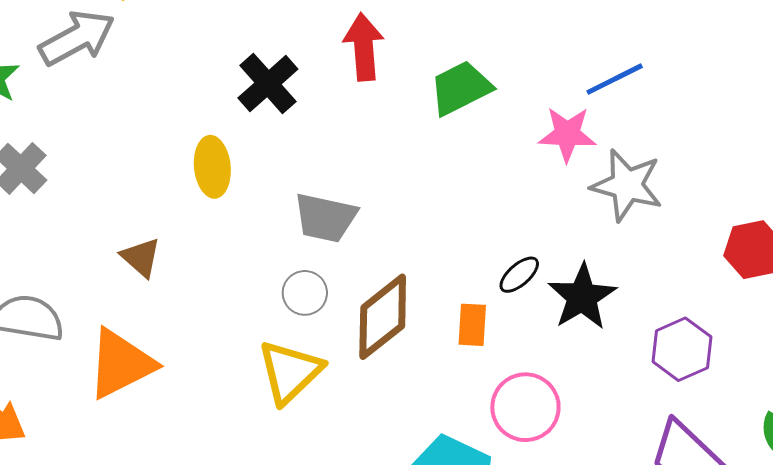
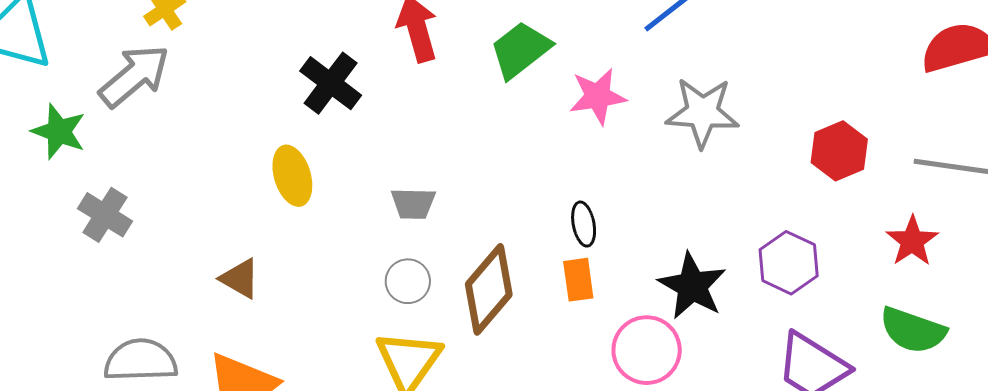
pink star: (567, 134) -> (598, 96), moved
gray trapezoid: (325, 218) -> (413, 204), size x0.7
black ellipse: (519, 275) -> (584, 224), moved, turned -48
black star: (582, 297) -> (692, 286), moved

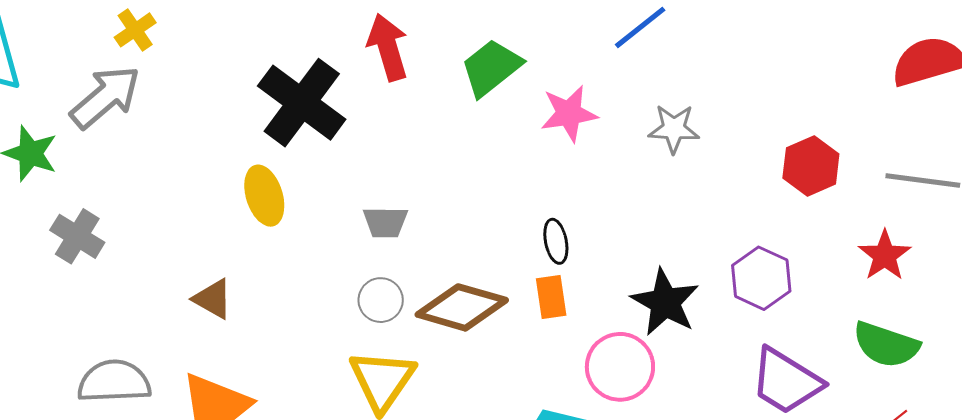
black cross: (331, 83) -> (302, 103), size x1.4
gray star: (702, 112) -> (674, 129), size x0.7
brown diamond: (489, 289) -> (462, 307), turned 66

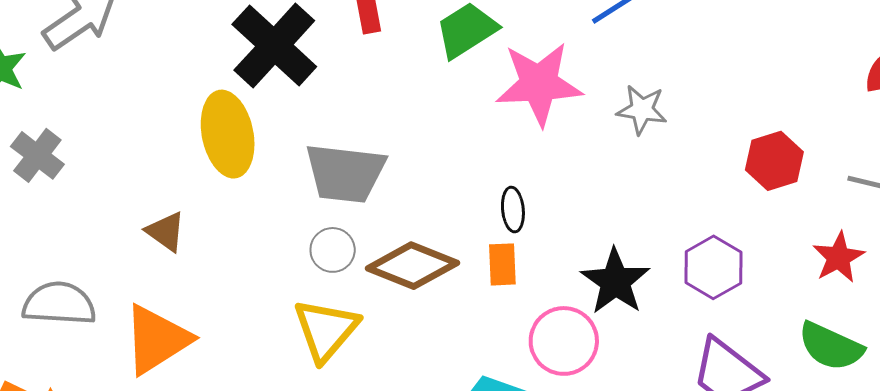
pink star: (569, 114) -> (539, 84), size x1.5
yellow ellipse: (264, 196) -> (228, 134), size x1.4
gray trapezoid: (385, 222) -> (345, 173), size x1.8

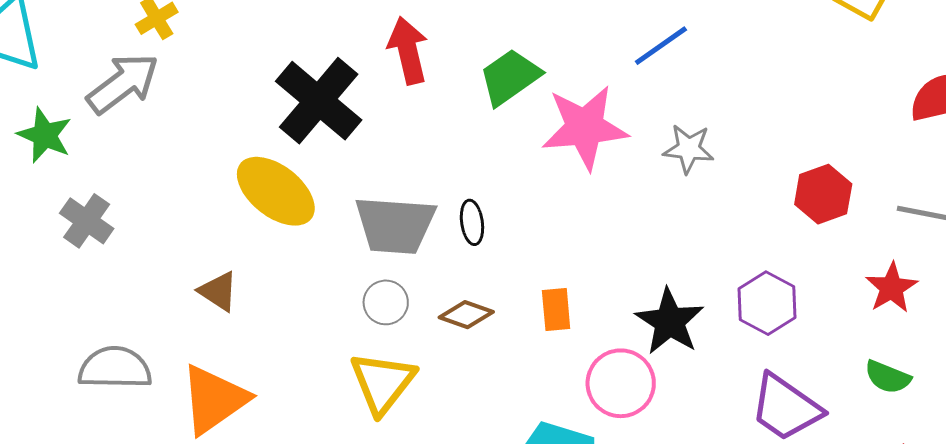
yellow ellipse: (228, 134) -> (276, 191), turned -38
black ellipse: (513, 210) -> (472, 222), moved
brown diamond: (412, 266) -> (466, 315), size x0.6
green semicircle: (831, 346) -> (888, 377), size x0.7

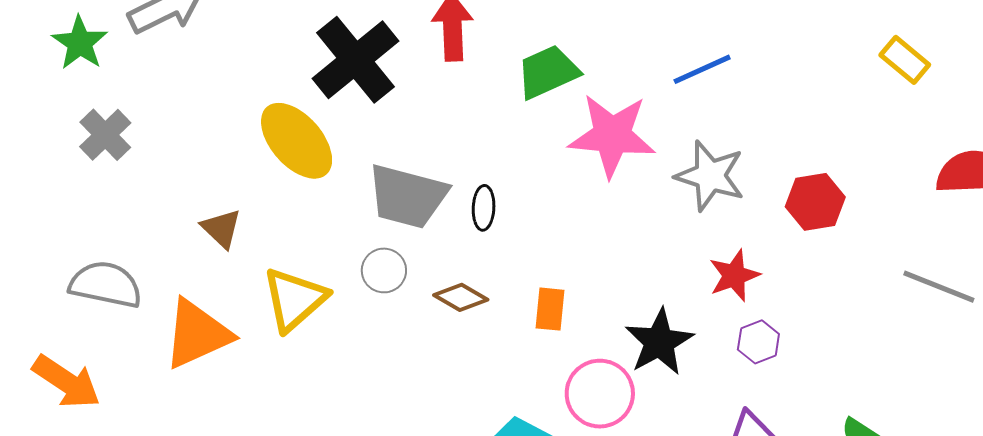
gray star: (689, 149) -> (710, 176), size x1.4
red hexagon: (823, 194) -> (815, 202), moved
red star: (892, 288) -> (734, 276), moved
purple hexagon: (767, 303) -> (758, 342), size x0.7
yellow triangle: (383, 383) -> (295, 299), moved

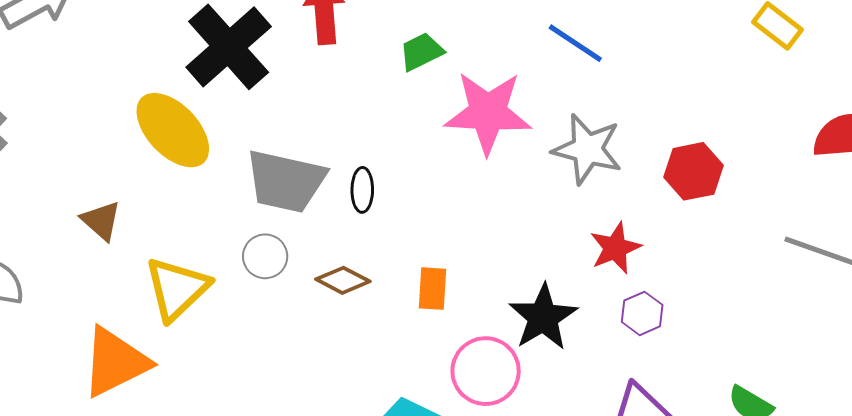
blue line: (702, 69) -> (575, 43), turned 60
green trapezoid: (548, 72) -> (421, 52), size x0.7
orange triangle: (197, 334) -> (115, 362), moved

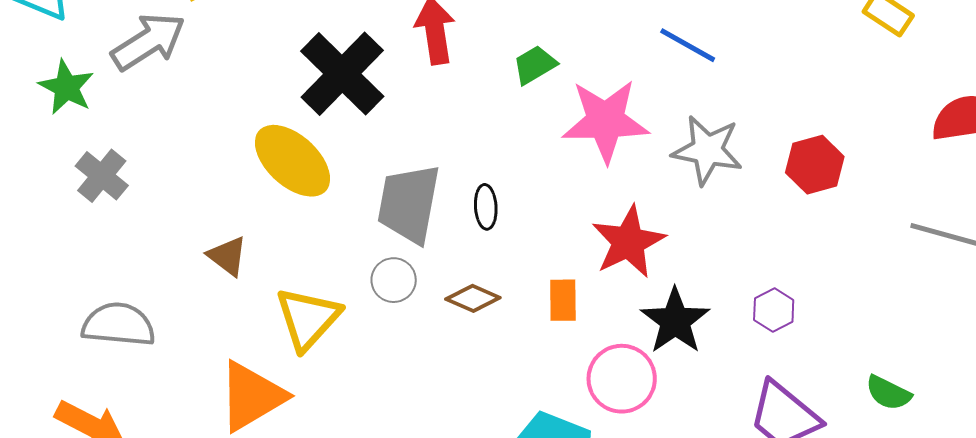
gray trapezoid: (286, 181) -> (409, 204), turned 92
red star: (615, 248) -> (628, 242), moved, size x1.4

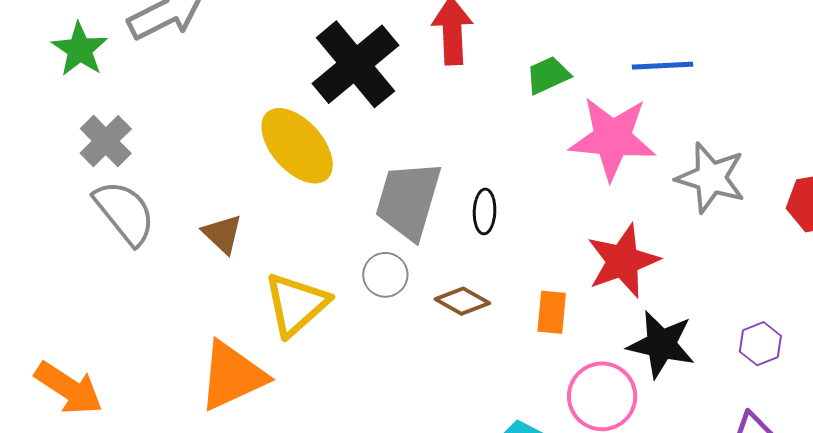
blue line: (688, 45) -> (662, 66), moved, turned -38
black star: (675, 321) -> (661, 344), turned -30
gray semicircle: (118, 325) -> (125, 213), moved, turned 40

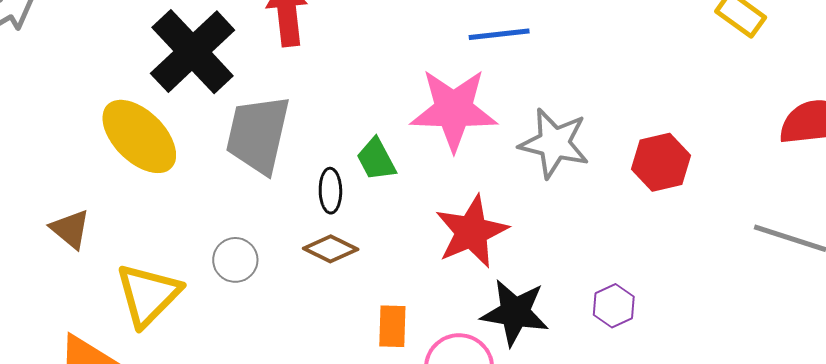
green trapezoid: (548, 75) -> (376, 159), moved, turned -90
gray trapezoid: (408, 200) -> (258, 134), moved
brown diamond: (462, 301) -> (331, 249), moved
orange rectangle: (552, 312) -> (392, 326), moved

